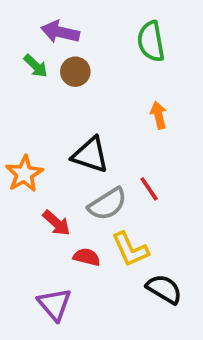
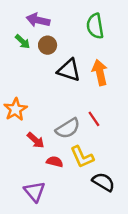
orange arrow: (159, 115) -> (100, 72), size x1.5
black triangle: (90, 155) -> (69, 70), moved

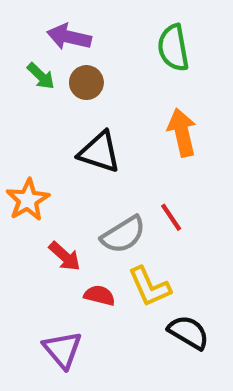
black triangle: (69, 70) -> (99, 152), moved

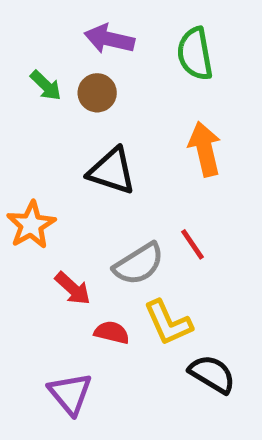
purple arrow: (69, 37) -> (109, 39), moved

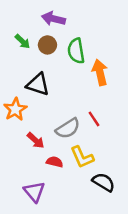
green semicircle: (195, 54) -> (76, 51), moved
black triangle: (112, 171) -> (38, 84), moved

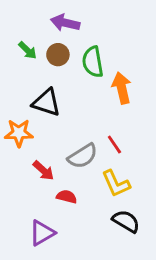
orange star: (15, 109) -> (19, 133), turned 30
yellow L-shape: (82, 157) -> (116, 184), moved
purple triangle: (34, 192) -> (42, 233), turned 40

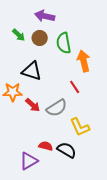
red line: (114, 144) -> (75, 87), moved
red arrow: (43, 171) -> (33, 105), moved
red semicircle: (67, 197) -> (46, 146), moved
black semicircle: (126, 221) -> (67, 150), moved

